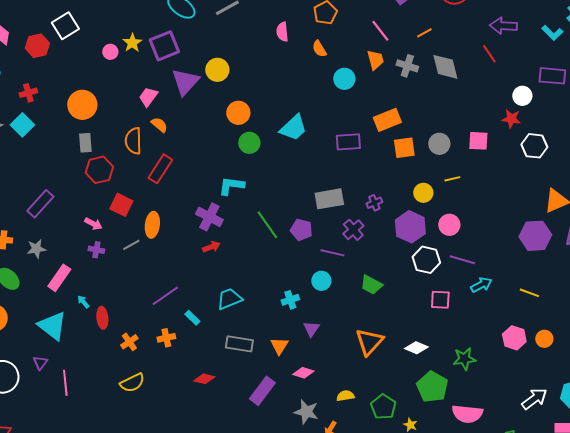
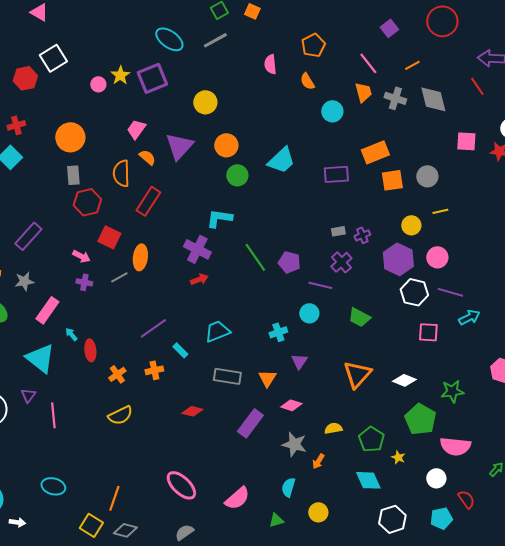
purple triangle: (185, 82) -> (179, 146), moved
pink square: (478, 141) -> (466, 141), moved
gray rectangle: (329, 199) -> (338, 231), moved, size x0.5

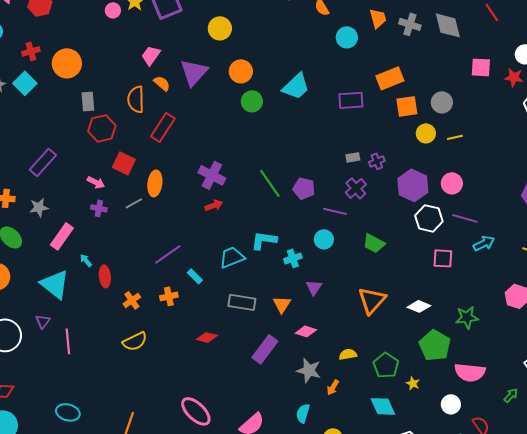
orange circle: (70, 137) -> (67, 63), moved
cyan L-shape: (219, 218) -> (264, 240), moved
yellow circle: (411, 225) -> (426, 133), moved

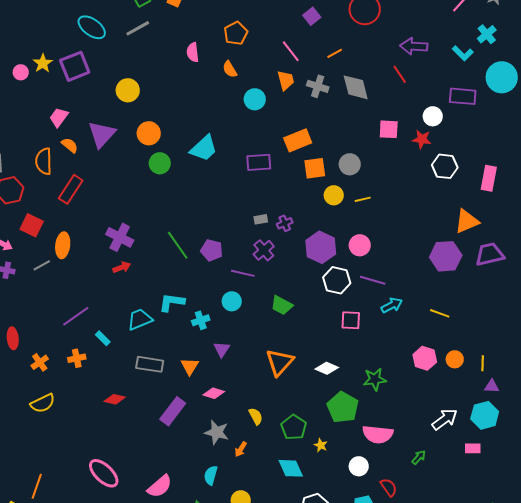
yellow semicircle: (348, 354) -> (256, 416), turned 72

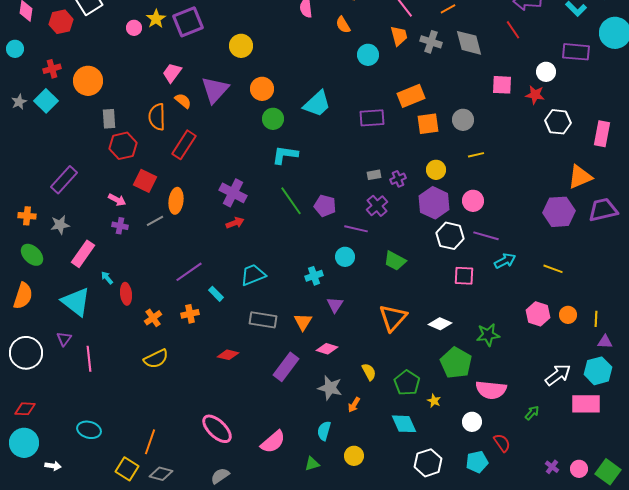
yellow circle: (334, 195) -> (436, 170), moved
cyan L-shape: (172, 302) -> (285, 155), moved
pink rectangle: (473, 448) -> (586, 404), size x1.8

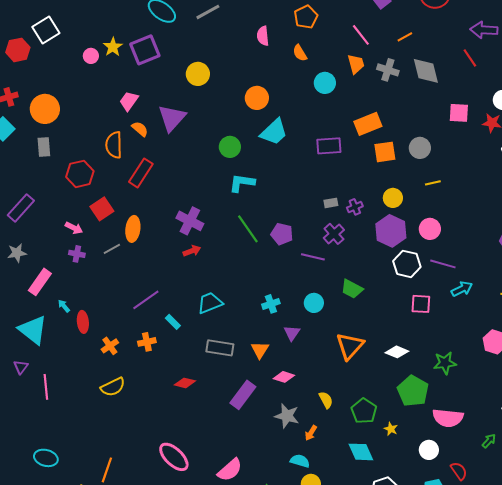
orange circle: (262, 89) -> (257, 98), moved
gray rectangle: (109, 119) -> (44, 147), moved
red square: (145, 181) -> (102, 209), turned 30
cyan circle: (345, 257) -> (314, 303), moved
cyan semicircle: (324, 431) -> (300, 461), moved, turned 90

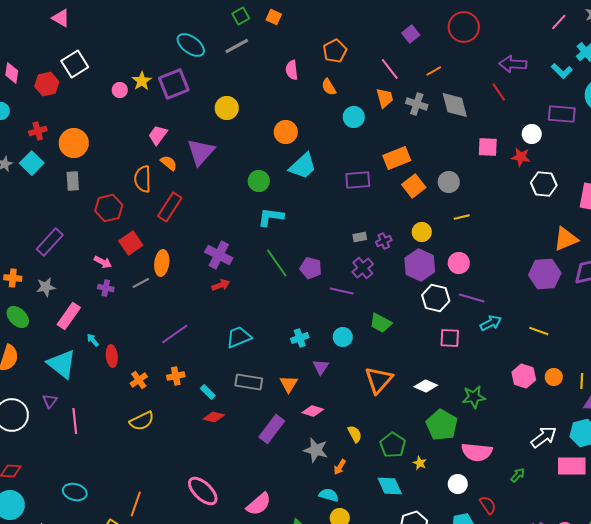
orange square: (385, 152) -> (414, 186), turned -30
cyan rectangle: (173, 322) -> (208, 392), moved

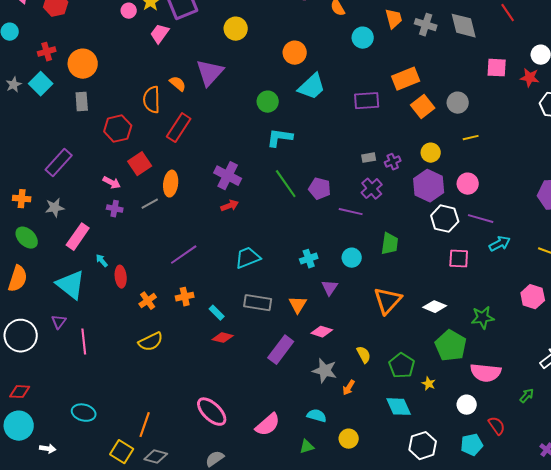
pink trapezoid: (158, 135) -> (160, 34), moved
green trapezoid: (381, 323) -> (390, 244), turned -110
cyan semicircle: (329, 495) -> (317, 416), moved

